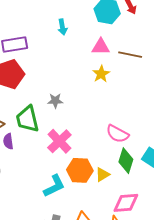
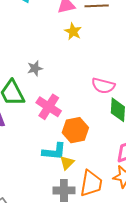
yellow triangle: (102, 175) -> (67, 163), moved
cyan L-shape: (54, 186) -> (54, 151), turned 45

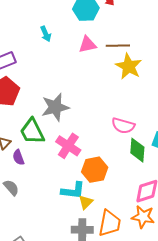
yellow star: (73, 31) -> (129, 66), moved, size x1.5
gray star: (35, 68) -> (55, 107), size x1.8

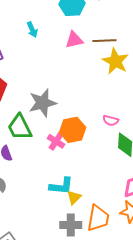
pink semicircle: (123, 126) -> (111, 121), size x0.7
pink cross: (68, 146) -> (56, 141), size x0.7
orange hexagon: (95, 170) -> (73, 130), moved

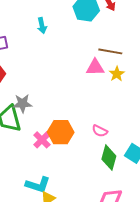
pink triangle: (74, 40) -> (95, 67), moved
yellow star: (115, 61) -> (117, 74), size x0.6
gray star: (43, 103) -> (22, 103), moved, size x0.7

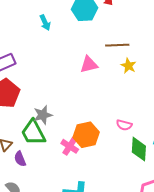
cyan arrow: (42, 26) -> (45, 23), moved
pink triangle: (95, 67) -> (89, 65), moved

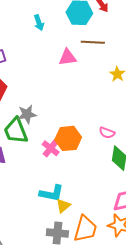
brown line: (117, 45) -> (93, 42), moved
pink triangle: (89, 65) -> (67, 57), moved

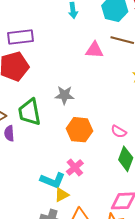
gray star: (27, 114) -> (64, 95), moved
pink cross: (51, 148) -> (75, 167), moved

